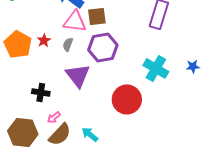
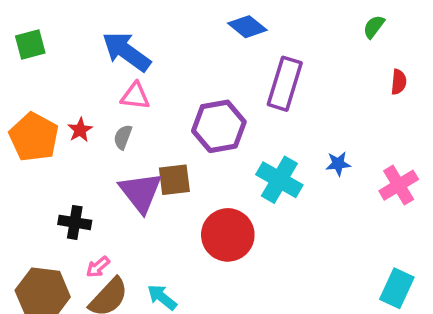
brown square: (97, 16) -> (174, 180), moved
pink triangle: (75, 21) -> (135, 96), size x0.7
purple hexagon: (103, 47) -> (219, 126), moved
blue star: (193, 66) -> (338, 164), moved

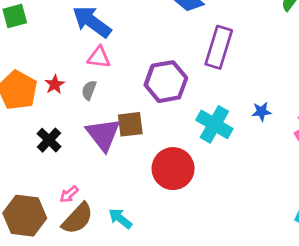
black cross: (75, 222) -> (49, 140), moved, turned 35

